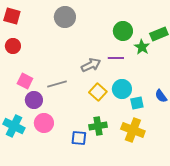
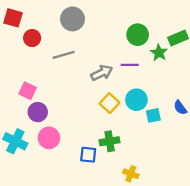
red circle: (13, 46) -> (32, 38), moved
gray line: (57, 84) -> (64, 55), moved
yellow cross: (133, 130) -> (131, 174), moved, size x0.6

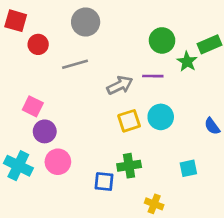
yellow square: (110, 103) -> (129, 121), turned 30
cyan square: (153, 115) -> (188, 168), moved

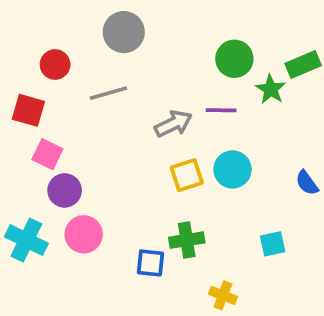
red square: (16, 21) -> (28, 110), moved

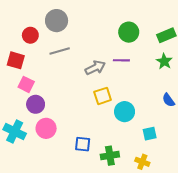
gray circle: (124, 32) -> (57, 21), moved
green star: (271, 89) -> (164, 61), moved
cyan circle: (233, 169) -> (125, 112), moved
green cross: (187, 240) -> (110, 156), moved
yellow cross: (223, 295) -> (142, 162), moved

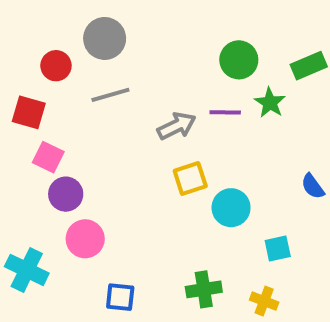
green star: (164, 61) -> (270, 103), moved
cyan cross: (15, 131) -> (27, 270), moved
blue square: (83, 144) -> (120, 297), moved

